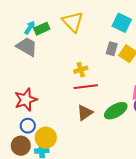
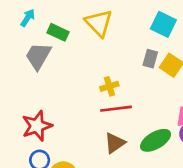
cyan arrow: (30, 28) -> (28, 18), moved
green rectangle: (42, 29) -> (58, 32), turned 49
gray trapezoid: (27, 47) -> (38, 56), turned -90

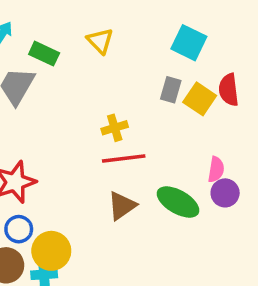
yellow triangle: (99, 23) -> (100, 41), size x0.7
green ellipse: (156, 140) -> (178, 202), turned 60

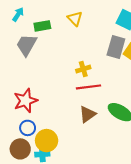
green rectangle: (44, 54) -> (42, 26), turned -35
gray rectangle: (171, 90) -> (116, 47), size x1.5

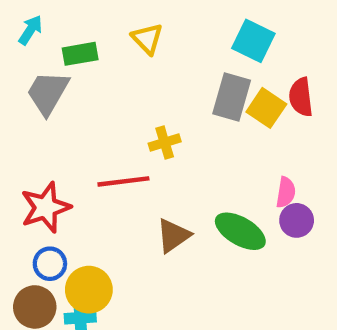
red line: (89, 87) -> (123, 181), moved

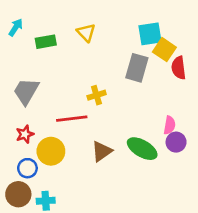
cyan square: (253, 41) -> (150, 34), turned -35
gray trapezoid: (48, 93) -> (26, 91), moved
yellow square: (266, 108) -> (164, 50), moved
red star: (46, 207) -> (25, 134), size x0.6
yellow circle: (89, 290) -> (51, 151), moved

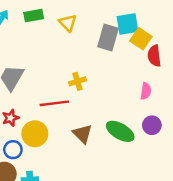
green rectangle: (46, 42) -> (34, 16), moved
gray rectangle: (137, 68) -> (108, 37), moved
pink semicircle: (170, 125) -> (146, 91), moved
brown triangle: (102, 151) -> (82, 134), turned -40

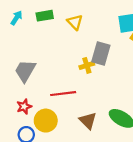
gray rectangle: (108, 37) -> (101, 54), moved
yellow cross: (78, 81) -> (87, 65), moved

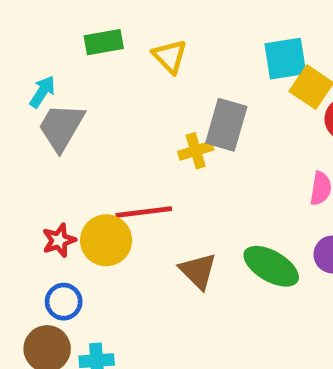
cyan arrow: (17, 18) -> (42, 92), moved
gray trapezoid: (25, 71) -> (61, 127), moved
yellow circle: (46, 121) -> (106, 240), moved

